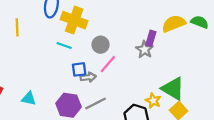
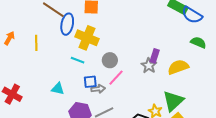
yellow semicircle: (174, 24) -> (178, 67), moved
green triangle: (173, 89) -> (173, 101), turned 45
cyan triangle: (29, 99) -> (58, 89), moved

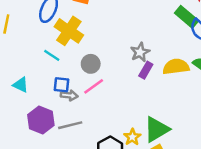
gray star: (149, 66) -> (140, 52), moved
yellow semicircle: (178, 67) -> (176, 67), moved

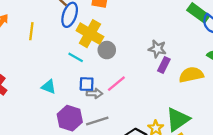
gray star: (140, 52) -> (157, 49), turned -30
gray circle: (91, 64) -> (107, 50), moved
yellow semicircle: (176, 67) -> (191, 75), moved

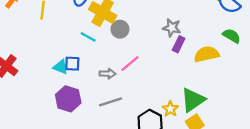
blue square: (87, 84) -> (72, 64), moved
purple hexagon: (70, 118) -> (68, 99), moved

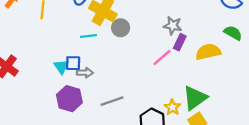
cyan line: (88, 37) -> (89, 36), turned -35
pink line: (130, 63) -> (162, 58), moved
cyan triangle: (61, 67) -> (61, 67), turned 35
gray arrow: (107, 74) -> (85, 73), moved

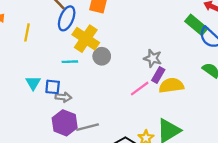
yellow semicircle: (208, 52) -> (171, 85), moved
cyan triangle: (61, 67) -> (33, 83), moved
purple hexagon: (69, 99) -> (65, 123), moved

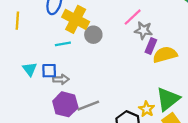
pink line: (140, 89) -> (133, 17), moved

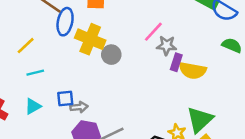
yellow line: (17, 21) -> (26, 46), turned 48
cyan line: (63, 44) -> (35, 73), moved
yellow semicircle: (165, 55) -> (193, 71), turned -150
cyan triangle: (30, 69) -> (33, 106), moved, turned 42

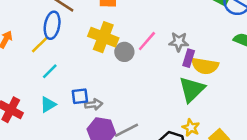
blue ellipse: (65, 22) -> (52, 25), moved
pink line: (153, 32) -> (147, 41), moved
cyan line: (35, 73) -> (50, 71), turned -30
green triangle: (200, 120) -> (192, 89), moved

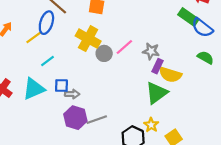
cyan line: (50, 71) -> (48, 61), moved
cyan triangle: (48, 105) -> (34, 89), size x1.6

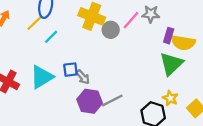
gray star: (151, 51) -> (151, 14), moved
cyan line: (48, 61) -> (51, 37), moved
gray arrow: (72, 94) -> (83, 77), turned 56

